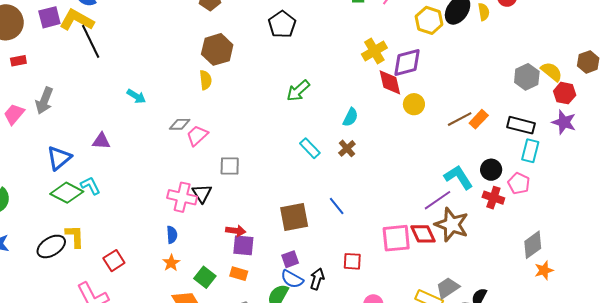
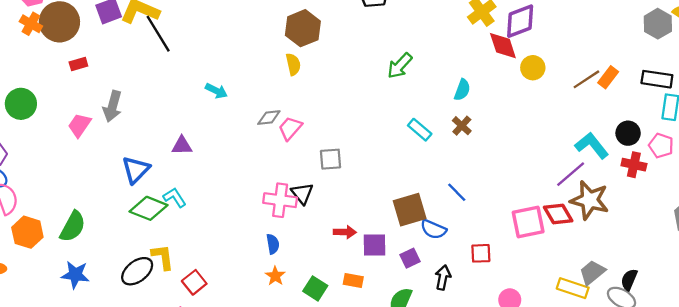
purple square: (243, 245) -> (375, 245), moved
red square: (114, 261) -> (194, 282), moved
blue semicircle: (292, 279) -> (433, 229), moved

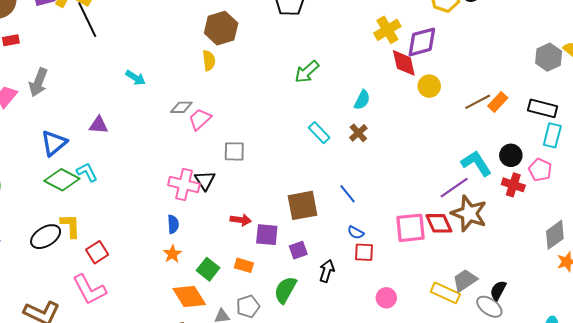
blue semicircle: (433, 229) -> (356, 233), moved, size x0.7

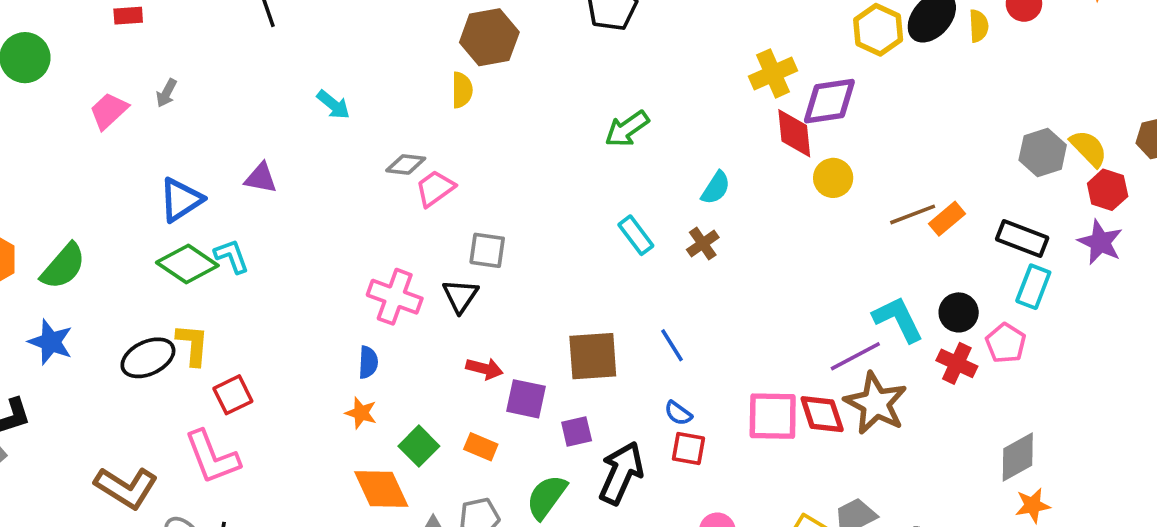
gray arrow: (38, 82) -> (166, 93), size x0.6
black triangle: (205, 180) -> (460, 296), moved
orange star: (172, 254) -> (361, 413), turned -30
black arrow: (327, 271) -> (621, 473), size x1.6

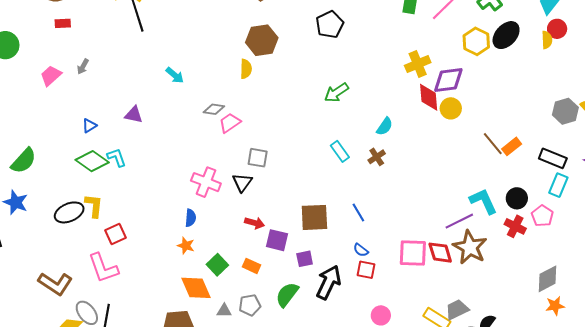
yellow semicircle: (979, 26) -> (547, 40), moved
yellow circle: (833, 178) -> (451, 108), moved
blue triangle: (181, 200) -> (89, 126), size x0.6
brown line: (913, 214) -> (493, 144), turned 70

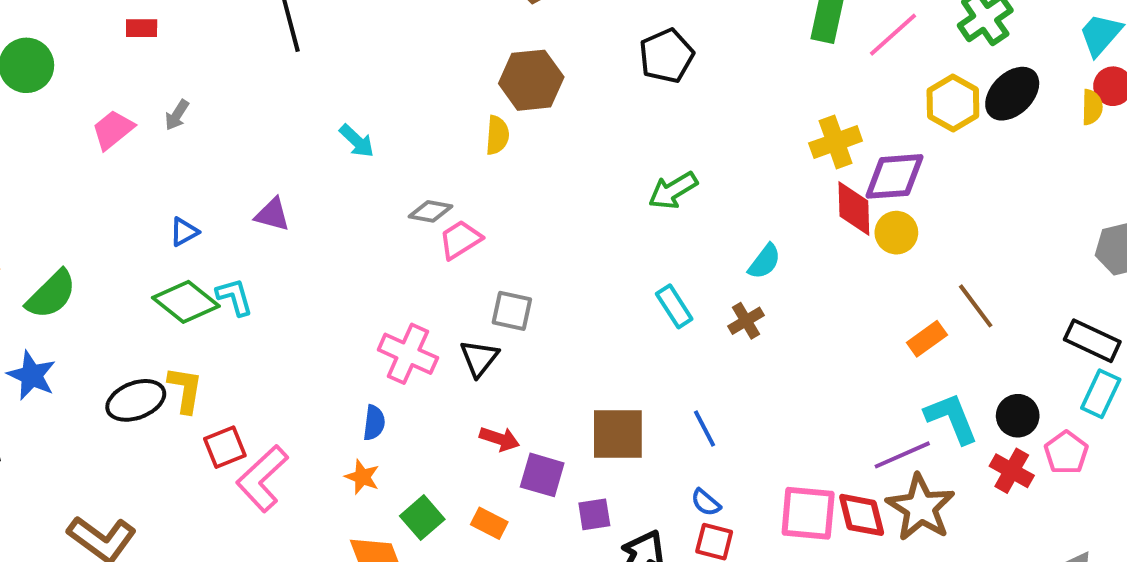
orange rectangle: (512, 146) -> (927, 339), moved
pink L-shape: (103, 268) -> (262, 479), moved, turned 64

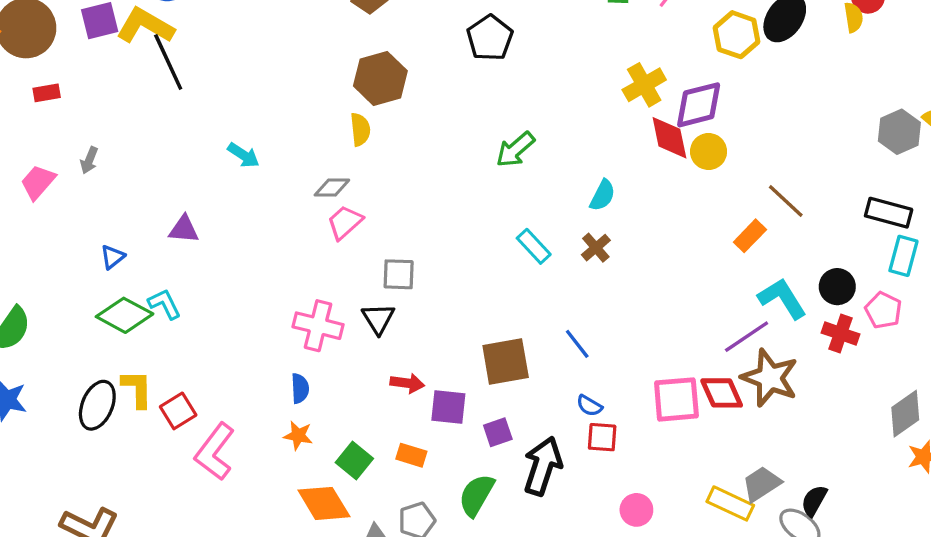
gray diamond: (430, 211) -> (332, 188), moved
black ellipse: (136, 400) -> (97, 405), turned -36
red square: (225, 447) -> (178, 411), moved

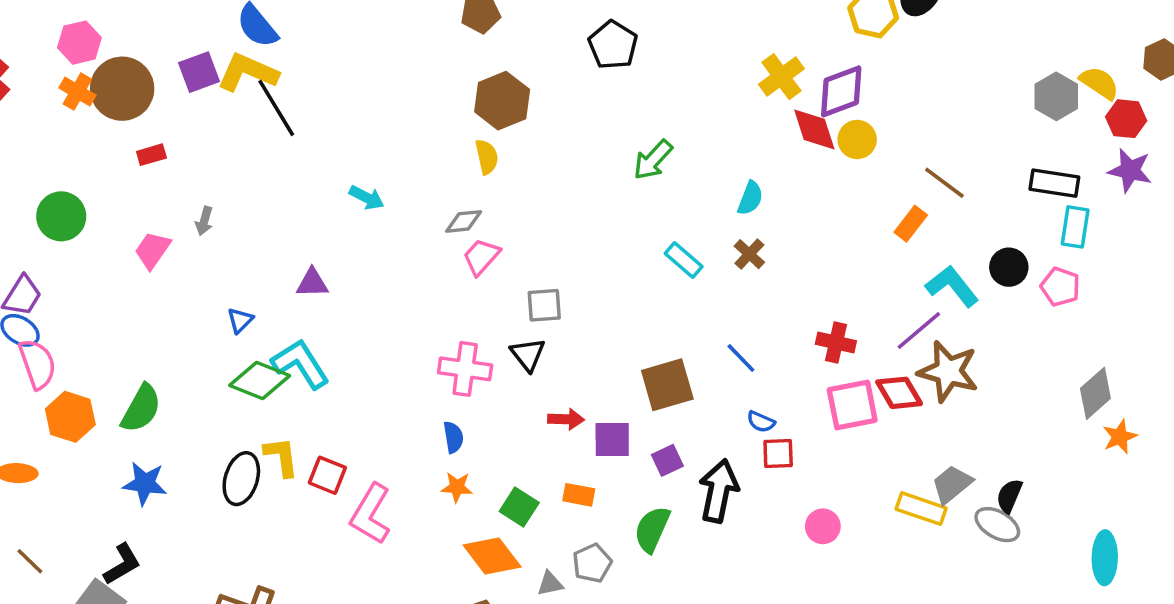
cyan L-shape: (164, 304) -> (300, 364), size x1.6
red cross: (841, 334) -> (836, 342), moved
red square: (178, 411) -> (327, 475), turned -30

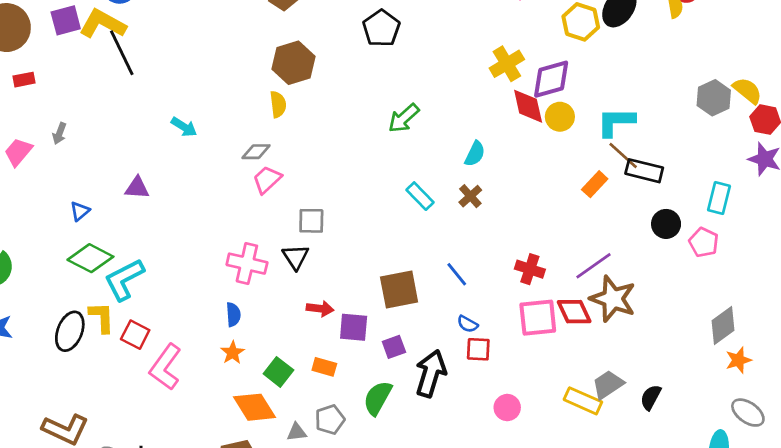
black rectangle: (1054, 183) -> (644, 171), moved
cyan L-shape: (952, 286) -> (616, 122), moved, turned -57
cyan L-shape: (300, 364) -> (124, 279), moved, turned -90
orange star: (457, 487) -> (233, 353), turned 30
gray ellipse: (997, 525) -> (748, 413), moved

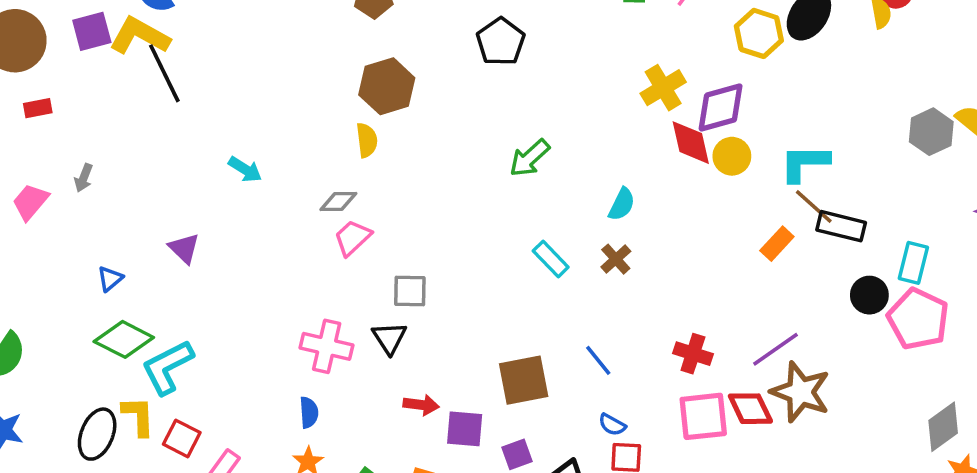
purple triangle: (137, 188) -> (184, 248), turned 40
cyan rectangle: (719, 198) -> (913, 263), moved
pink pentagon: (704, 242) -> (918, 319), size x1.6

